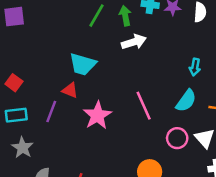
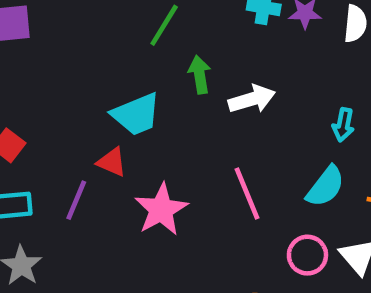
green arrow: (125, 16) -> (200, 75), moved
white arrow: (134, 42) -> (252, 99), moved
cyan trapezoid: (83, 64) -> (136, 114), turned -40

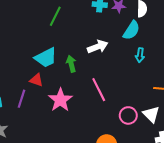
green arrow: (200, 75) -> (71, 64), moved
cyan semicircle: (325, 186) -> (131, 30), moved

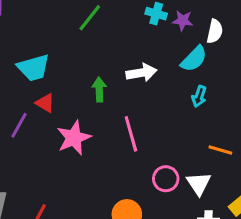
cyan trapezoid: (46, 58) -> (34, 68), moved

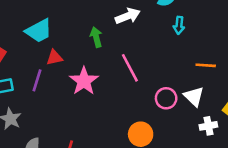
red triangle: (45, 103) -> (54, 58), turned -30

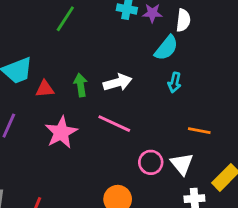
white arrow: (128, 16) -> (118, 83), moved
red triangle: (54, 58) -> (45, 89), moved
pink line: (130, 68) -> (114, 124), turned -44

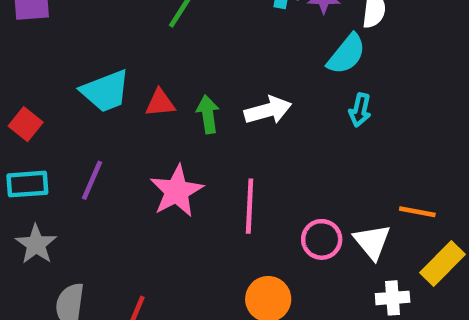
red triangle: (45, 89) -> (160, 103), moved
pink line: (114, 124) -> (250, 206), moved, turned 68
orange line: (199, 131) -> (417, 212), moved

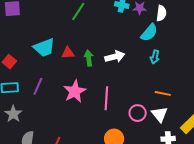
orange line: (417, 212) -> (163, 93), moved

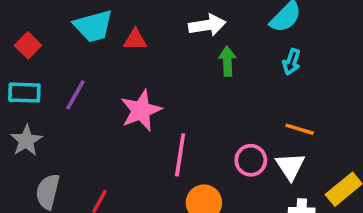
white arrow: (115, 57) -> (207, 25), moved
green arrow: (89, 58) -> (227, 61), moved
pink line: (106, 98) -> (180, 155), moved

